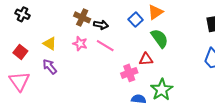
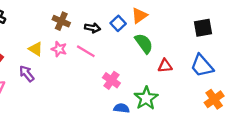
black arrow: (101, 25) -> (92, 28), moved
yellow triangle: (50, 44) -> (36, 49), moved
red triangle: (146, 59) -> (165, 66), moved
pink cross: (129, 73) -> (111, 80), turned -35

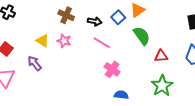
pink line: (86, 51) -> (102, 43), moved
green star: (146, 98) -> (162, 86), moved

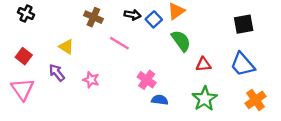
black arrow: (95, 21) -> (132, 15), moved
pink star: (64, 41) -> (91, 80), moved
pink line: (102, 43) -> (119, 43), moved
blue semicircle: (121, 95) -> (160, 100), moved

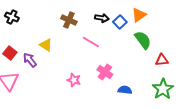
purple arrow: (57, 73) -> (30, 60), moved
pink star: (91, 80) -> (74, 80), moved
pink cross: (147, 80) -> (105, 72), moved

